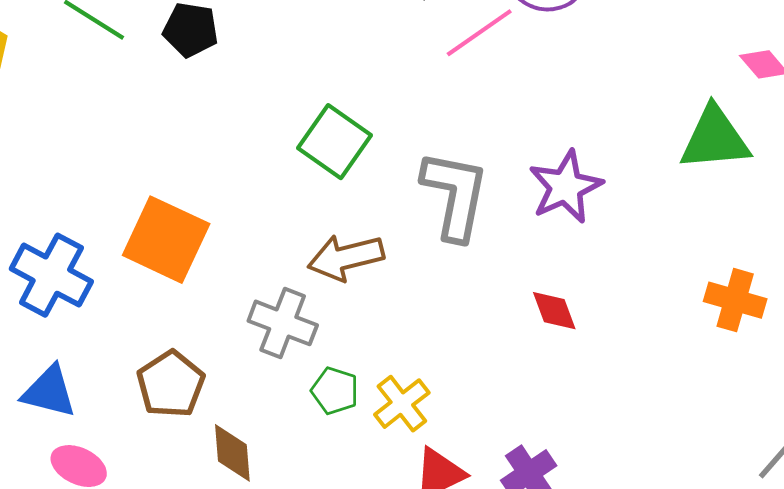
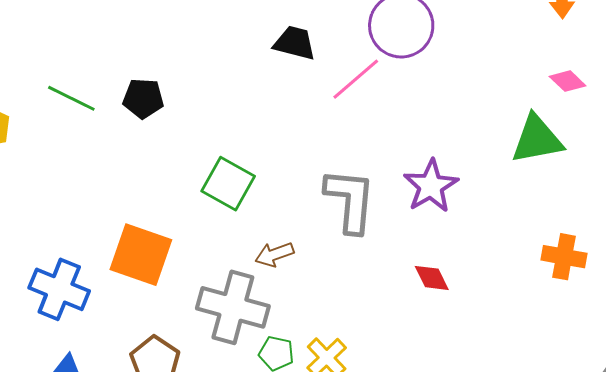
green square: (334, 142) -> (228, 184), moved
brown arrow: (346, 258) -> (274, 254), size x0.7
gray cross: (283, 323) -> (233, 307), size x1.4

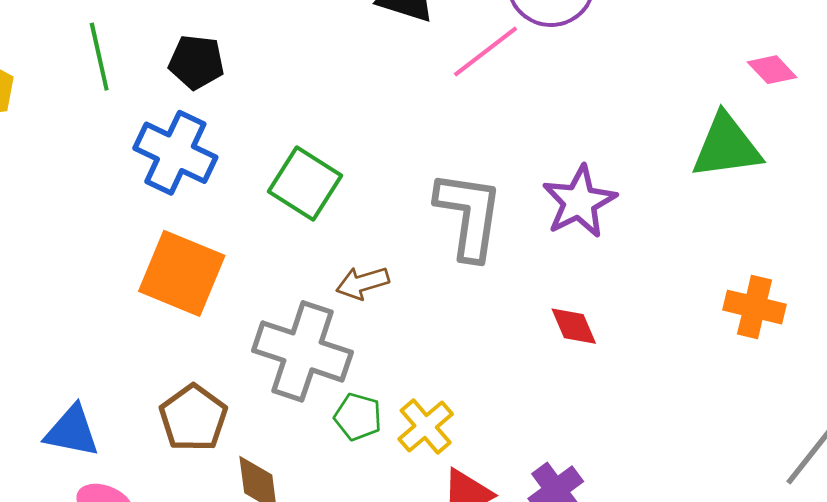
green line: (71, 98) -> (99, 57), turned 48
blue cross: (59, 289) -> (175, 153), moved

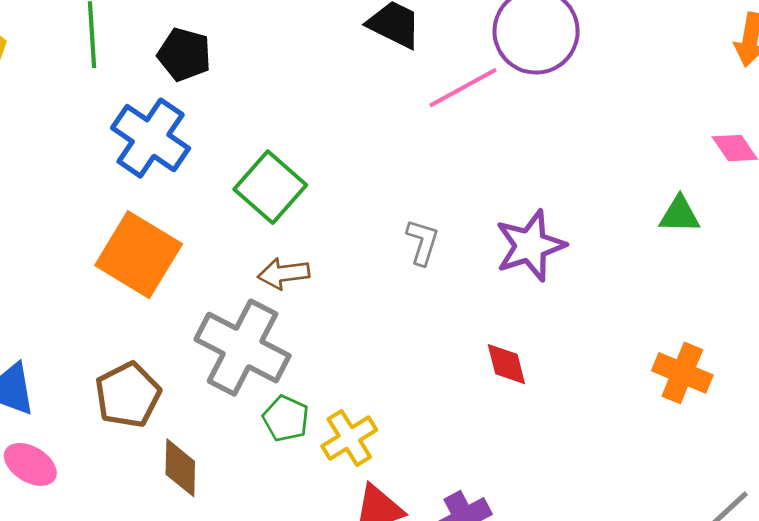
green triangle: (726, 146) -> (680, 215), size x0.6
gray L-shape: (469, 215) -> (422, 242), size x0.5
brown arrow: (362, 283) -> (284, 274), moved

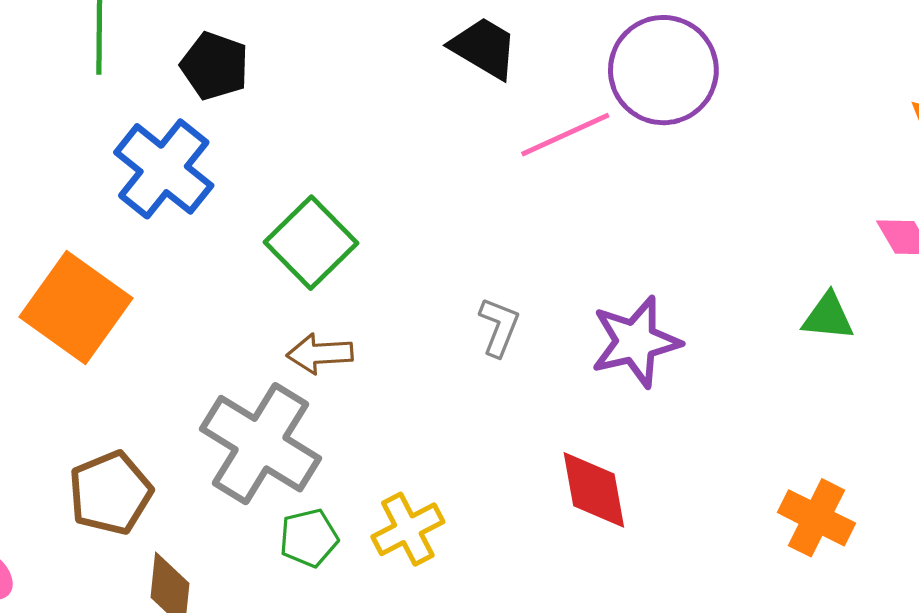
orange square: (139, 255) -> (76, 308), moved
red diamond: (506, 364) -> (594, 490), size x1.4
green pentagon: (286, 419) -> (309, 538), turned 30
yellow cross: (349, 438) -> (408, 529), moved

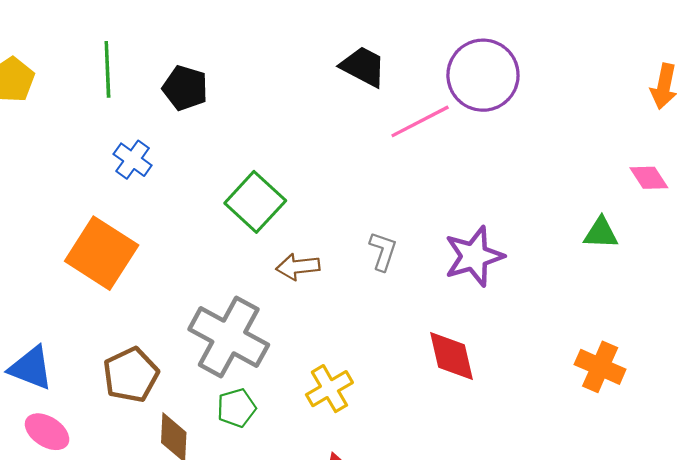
blue cross: (164, 169) -> (133, 160), moved, size x0.6
brown arrow: (320, 354) -> (298, 267), moved
green pentagon: (309, 538) -> (236, 408), moved

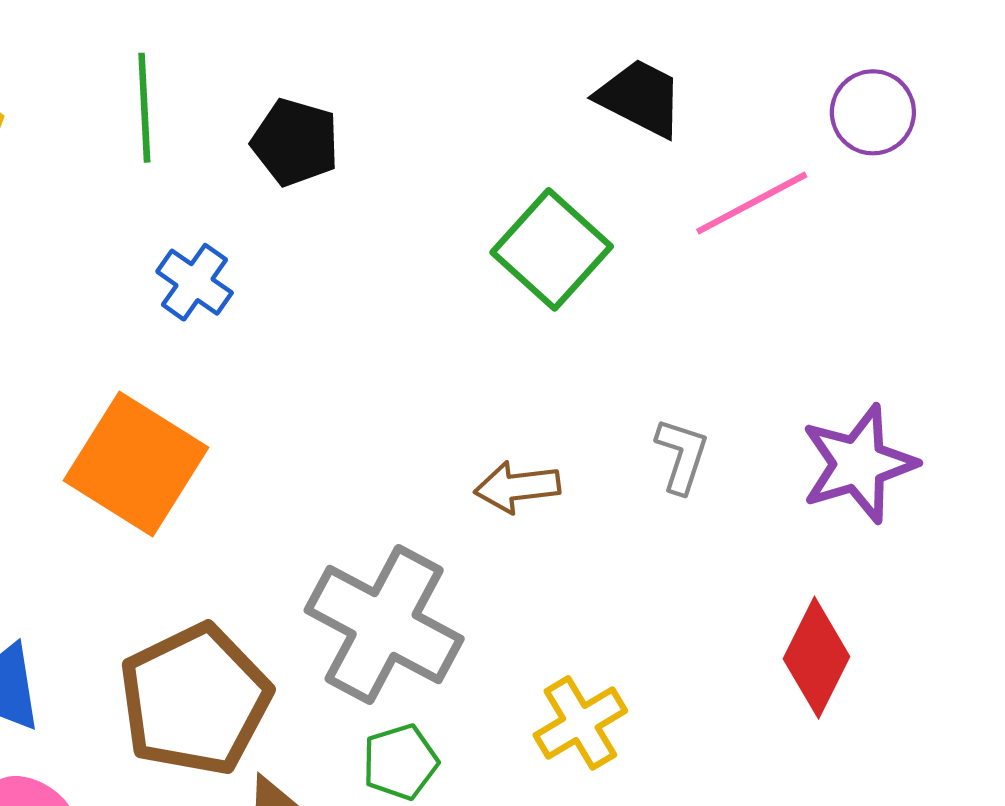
purple circle: (483, 75) -> (873, 112), size x0.6
green square: (255, 202) -> (552, 249), moved
red diamond: (451, 356) -> (817, 658), turned 40
brown pentagon: (131, 375) -> (195, 700), size x1.4

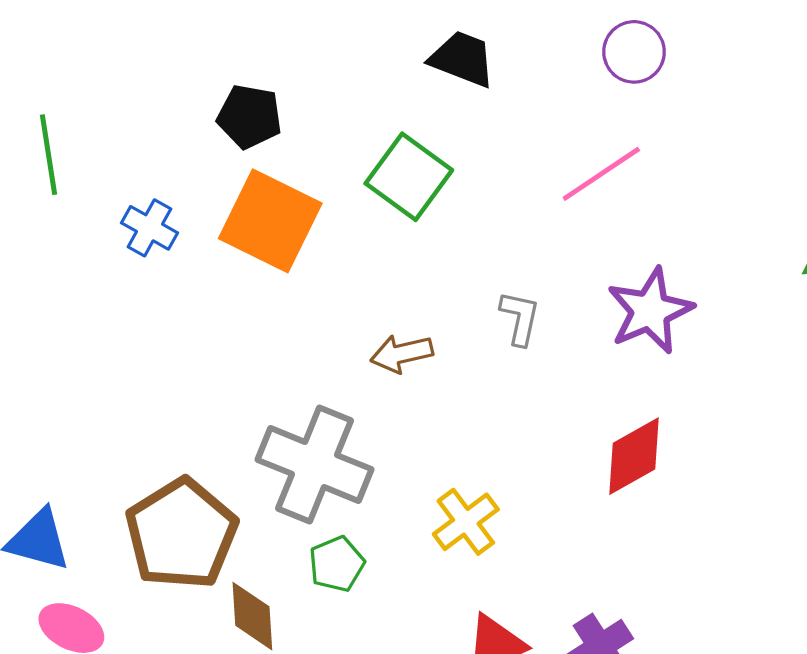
green line: (144, 108) -> (49, 155), moved
black pentagon: (295, 142) -> (249, 117), moved
pink line: (752, 203) -> (601, 174), moved
orange square: (136, 464) -> (270, 221), moved
red diamond: (817, 658) -> (634, 456), turned 40

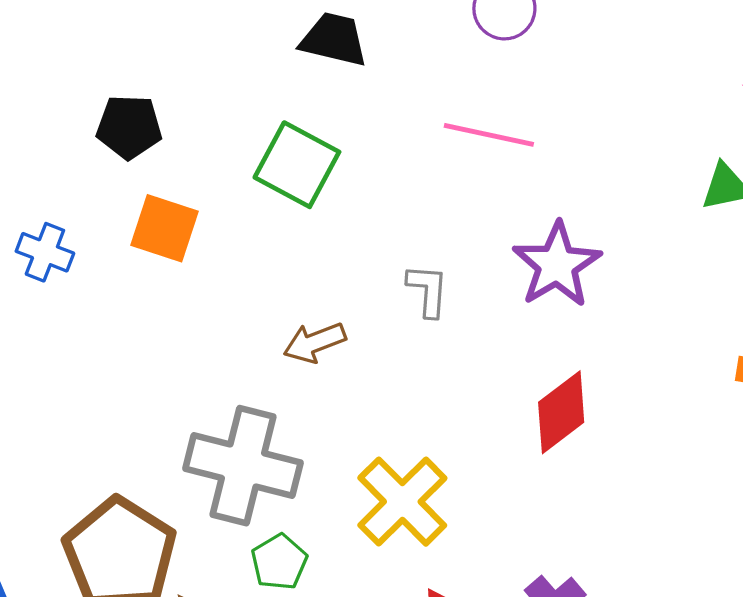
pink line: (601, 174) -> (489, 135), turned 54
orange square: (270, 221) -> (165, 228), size x0.7
yellow cross: (466, 522) -> (402, 502), size x1.4

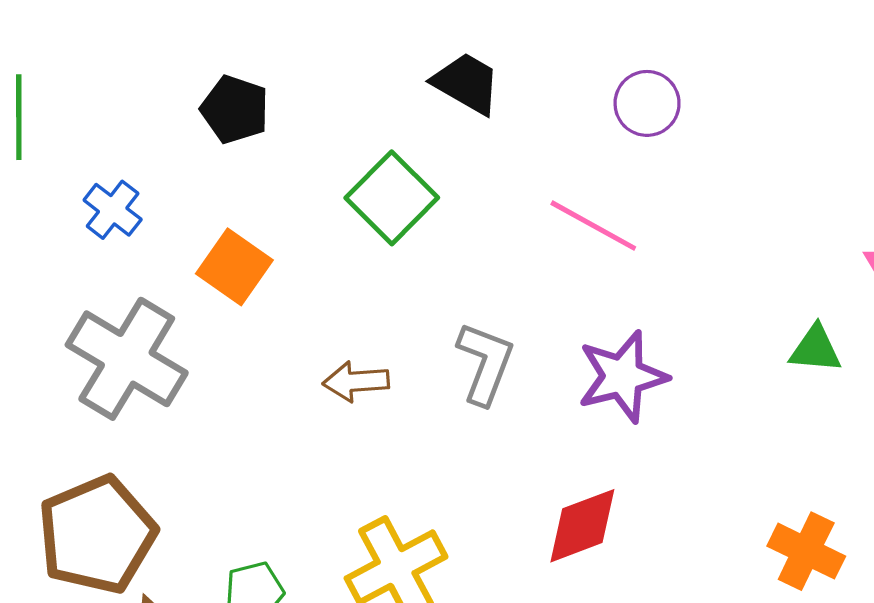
orange square: (165, 228) -> (234, 267), moved
gray L-shape: (428, 290) -> (485, 363), size x1.4
gray cross: (243, 466) -> (127, 359), moved

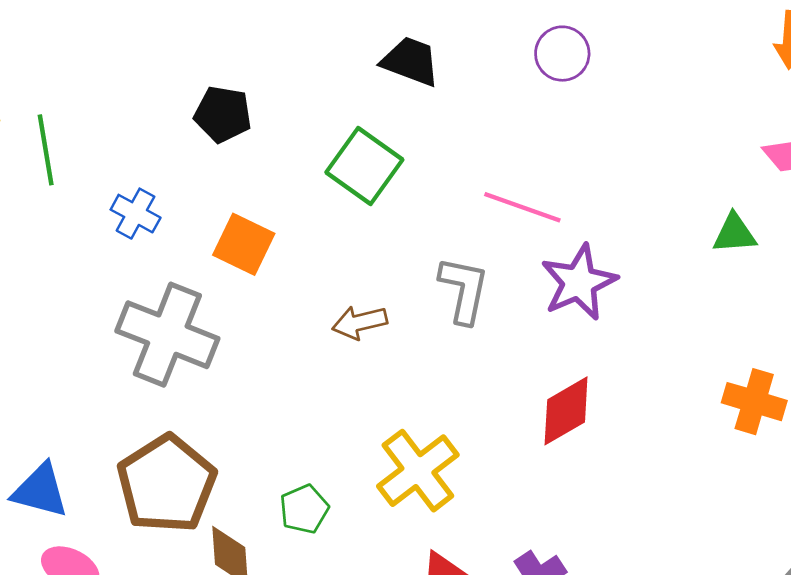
pink line: (593, 226) -> (522, 207), moved

